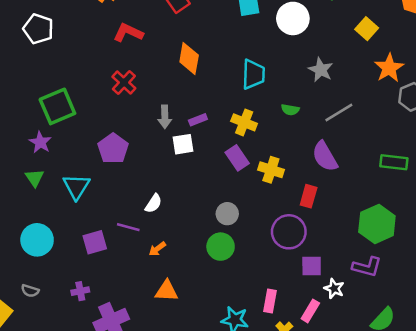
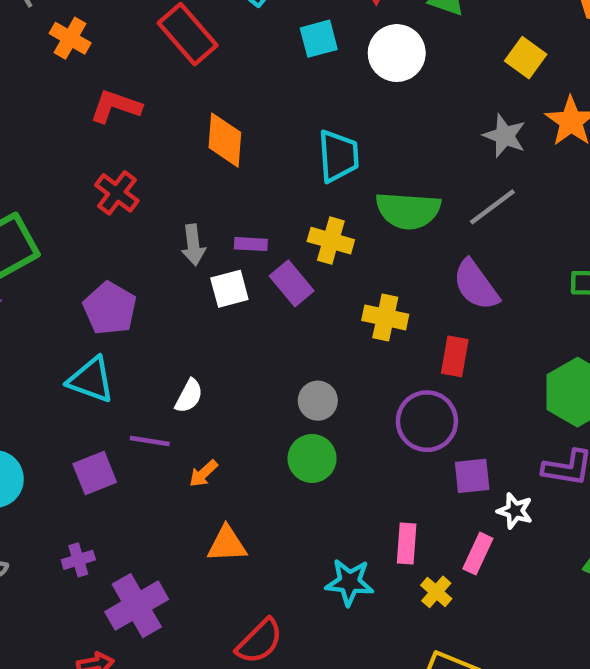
gray star: (321, 70) -> (505, 136), moved
green semicircle: (290, 110) -> (408, 210), size x2.0
purple rectangle: (198, 120) -> (251, 244), turned 30
purple rectangle: (237, 158) -> (292, 283), moved
cyan triangle: (76, 187) -> (91, 380), moved, turned -36

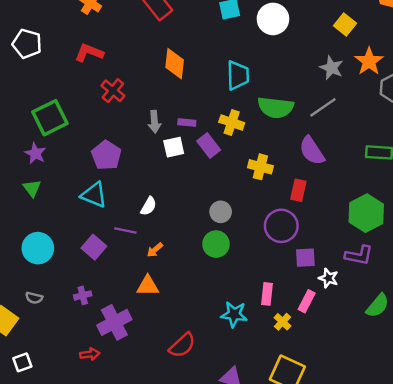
red L-shape: (116, 106) -> (89, 53), moved
purple square: (95, 473) -> (94, 247), turned -30
orange triangle: (227, 544) -> (148, 286), moved

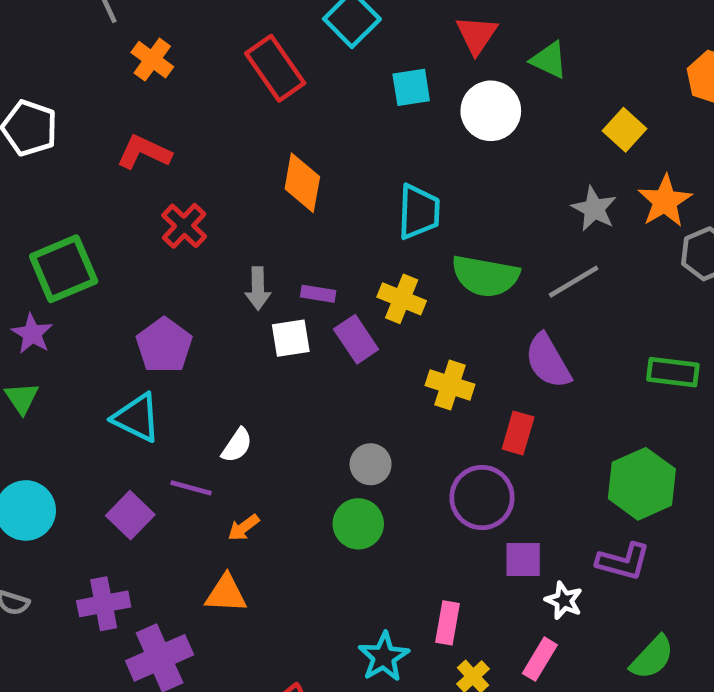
purple cross: (83, 295) -> (104, 604), size x1.5
pink rectangle: (307, 301) -> (540, 659), moved
cyan star: (234, 314) -> (384, 657), turned 30

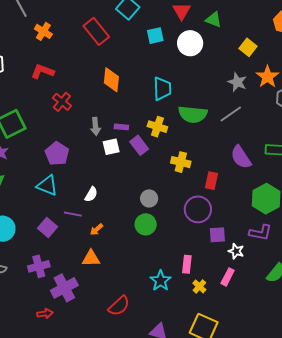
purple semicircle: (548, 361) -> (241, 157), moved

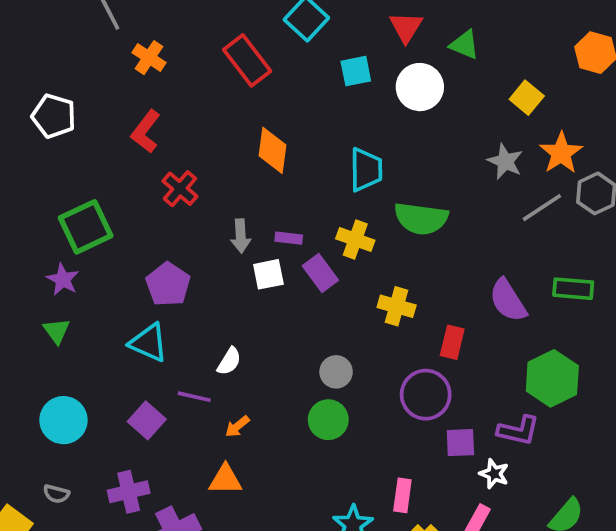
red L-shape: (43, 71) -> (146, 131), turned -75
gray line: (231, 114) -> (542, 208), moved
purple L-shape: (260, 233) -> (518, 430), moved

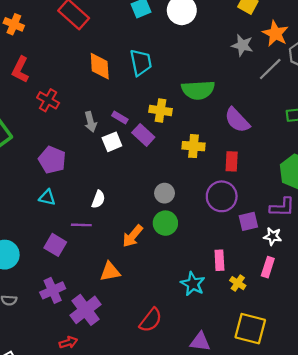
cyan trapezoid: (366, 170) -> (141, 62), moved
purple rectangle: (289, 238) -> (120, 118), turned 35
purple semicircle: (508, 300) -> (237, 120), moved
cyan triangle: (149, 343) -> (47, 198), size x0.7
orange arrow: (237, 426) -> (133, 236), moved, size x1.5

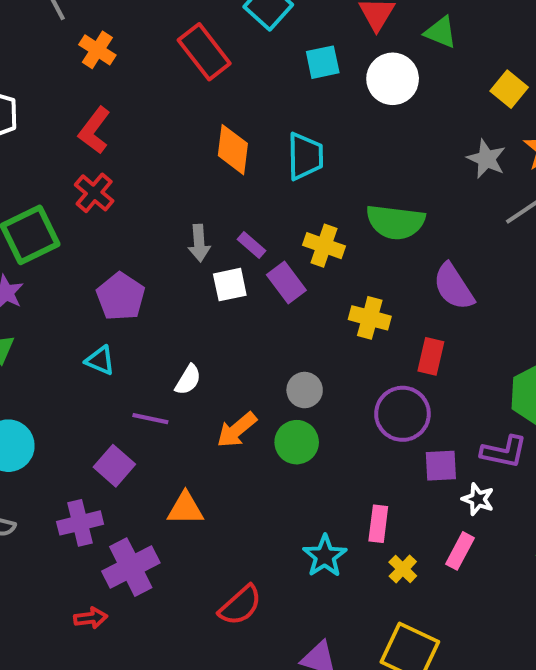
red cross: (48, 100) -> (94, 193), moved
orange arrow: (133, 236) -> (237, 430), moved
purple square: (55, 245) -> (114, 466), moved

